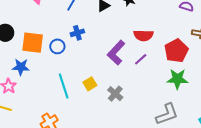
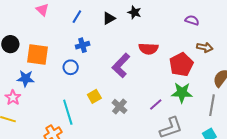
blue circle: (57, 46) -> (71, 67), moved
purple line: (141, 59) -> (156, 105), moved
cyan line: (64, 86) -> (68, 112), moved

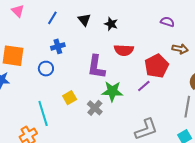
black star: (134, 12) -> (111, 24), moved
black triangle: (109, 18) -> (84, 20), turned -40
purple L-shape: (121, 65) -> (96, 67), turned -35
green star: (182, 93) -> (112, 91), moved
purple line: (156, 105) -> (144, 86), moved

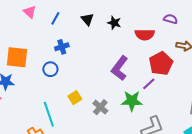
pink triangle: (18, 11) -> (30, 12), moved
red semicircle: (124, 50) -> (145, 35), moved
purple L-shape: (96, 67) -> (120, 68), moved, turned 30
green star: (112, 91) -> (132, 101), moved

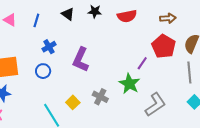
red pentagon: (161, 64) -> (164, 46), moved
purple L-shape: (120, 68) -> (81, 60), moved
yellow square: (75, 98) -> (73, 102), moved
green star: (132, 101) -> (129, 84), turned -30

